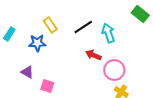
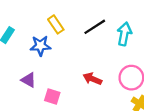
cyan arrow: (108, 33) -> (124, 34), turned 30
red arrow: (93, 55) -> (92, 79), moved

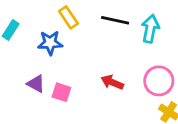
black line: (95, 27) -> (115, 20), turned 45
pink square: (52, 97) -> (61, 92), moved

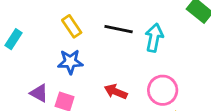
blue star: (50, 43) -> (70, 62), moved

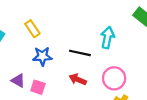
yellow rectangle: (72, 26) -> (32, 29), moved
black line: (119, 29) -> (80, 53), moved

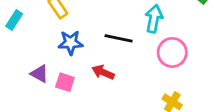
pink circle: (114, 78) -> (172, 52), moved
red arrow: (78, 79) -> (103, 72), moved

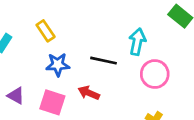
purple triangle: (40, 74) -> (16, 96), moved
pink square: (65, 82) -> (52, 102), size x1.4

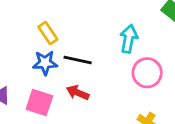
yellow rectangle: (46, 31) -> (48, 33), moved
black line: (104, 61) -> (78, 60), moved

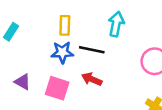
yellow rectangle: (48, 33) -> (65, 25), turned 36
cyan arrow: (129, 39) -> (116, 24), moved

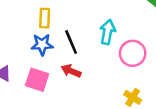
cyan arrow: (116, 24) -> (107, 32), moved
black line: (92, 50) -> (71, 42), turned 55

